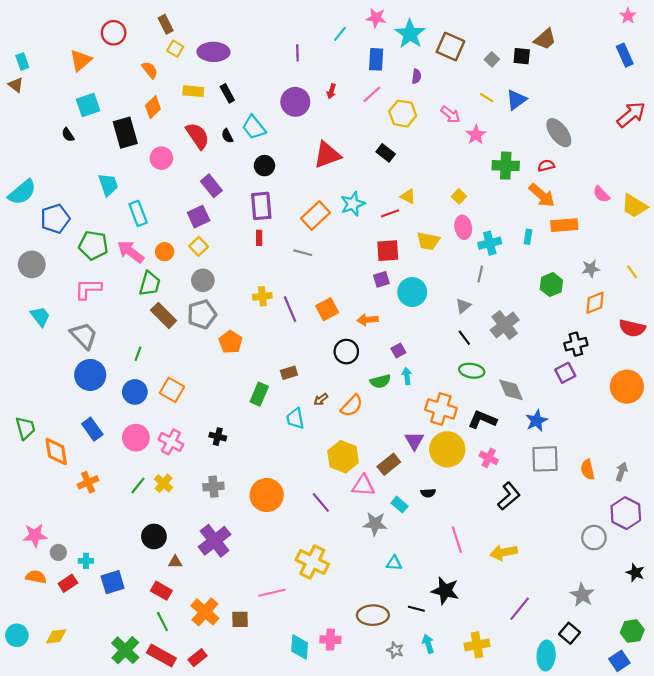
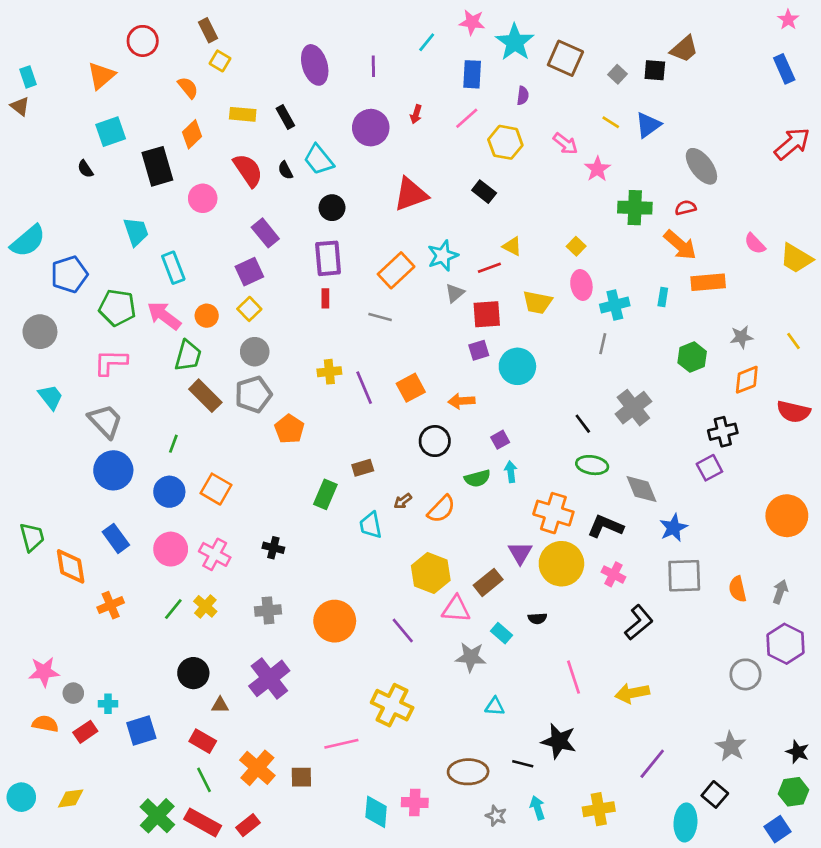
purple ellipse: (213, 52) -> (315, 65), moved, turned 72
gray triangle: (463, 306) -> (455, 293), moved
orange circle: (627, 387) -> (787, 516), moved
black star: (635, 573) -> (797, 752), moved

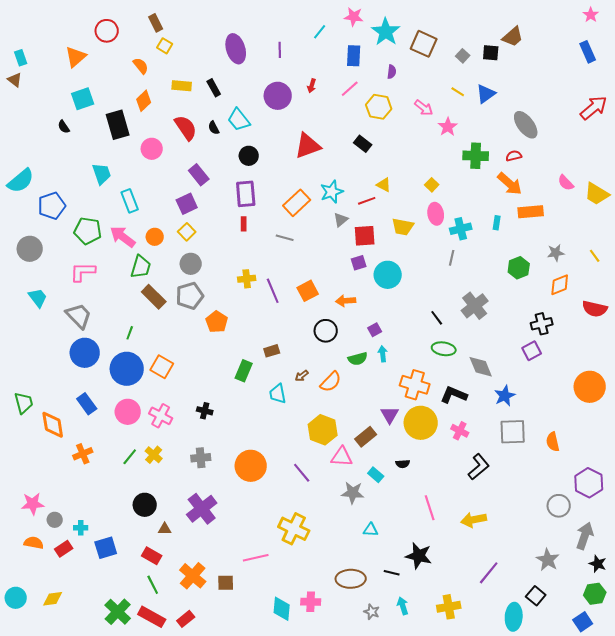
blue circle: (169, 492) -> (127, 369), size x1.4
gray arrow: (780, 592) -> (585, 536), moved, size x1.5

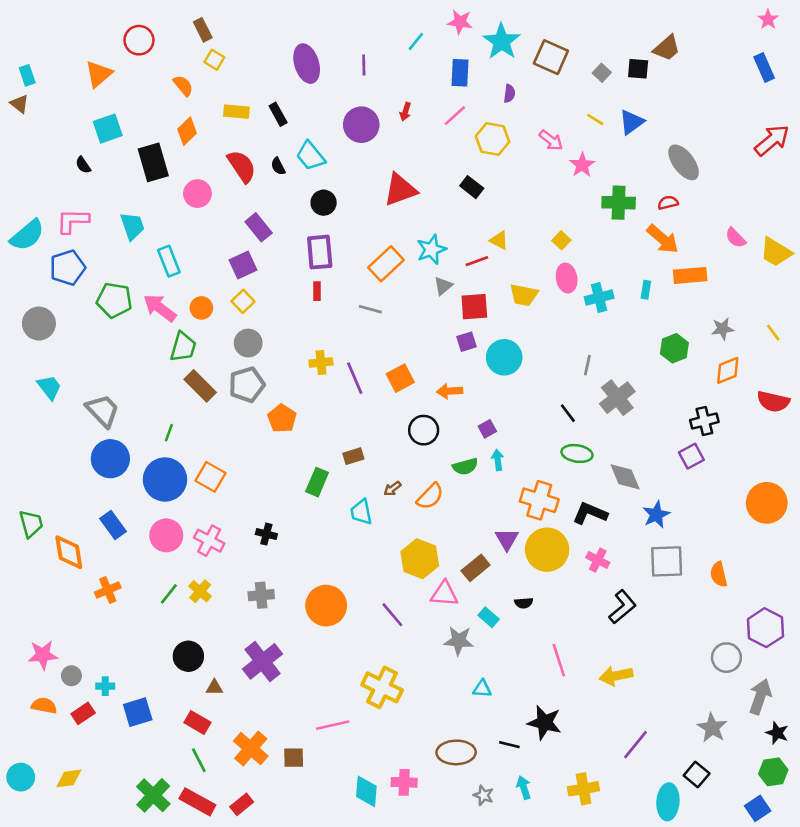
gray line: (452, 258) -> (587, 365), moved
pink L-shape: (83, 272) -> (73, 221), moved

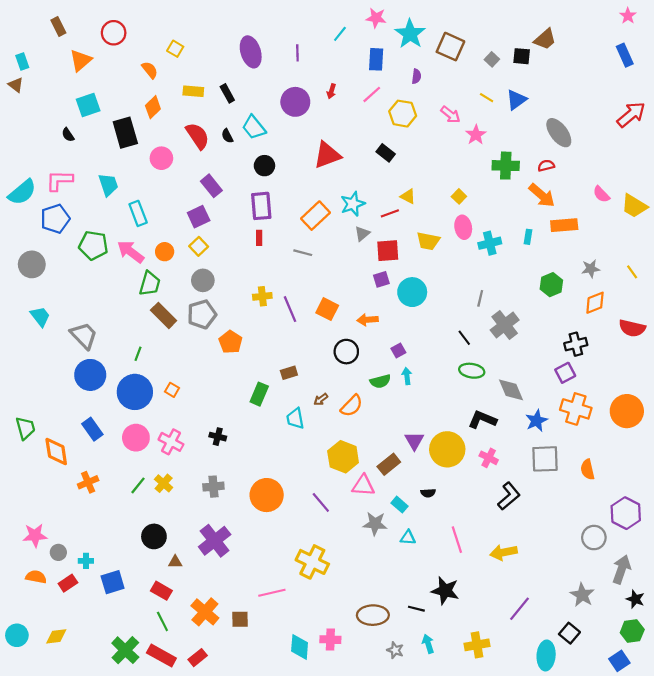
brown rectangle: (203, 30) -> (58, 26), moved
orange square: (400, 378) -> (327, 309), turned -35
orange square: (210, 477) -> (172, 390), size x0.6
orange cross: (539, 500) -> (576, 409), moved
cyan triangle: (482, 689) -> (408, 538), moved

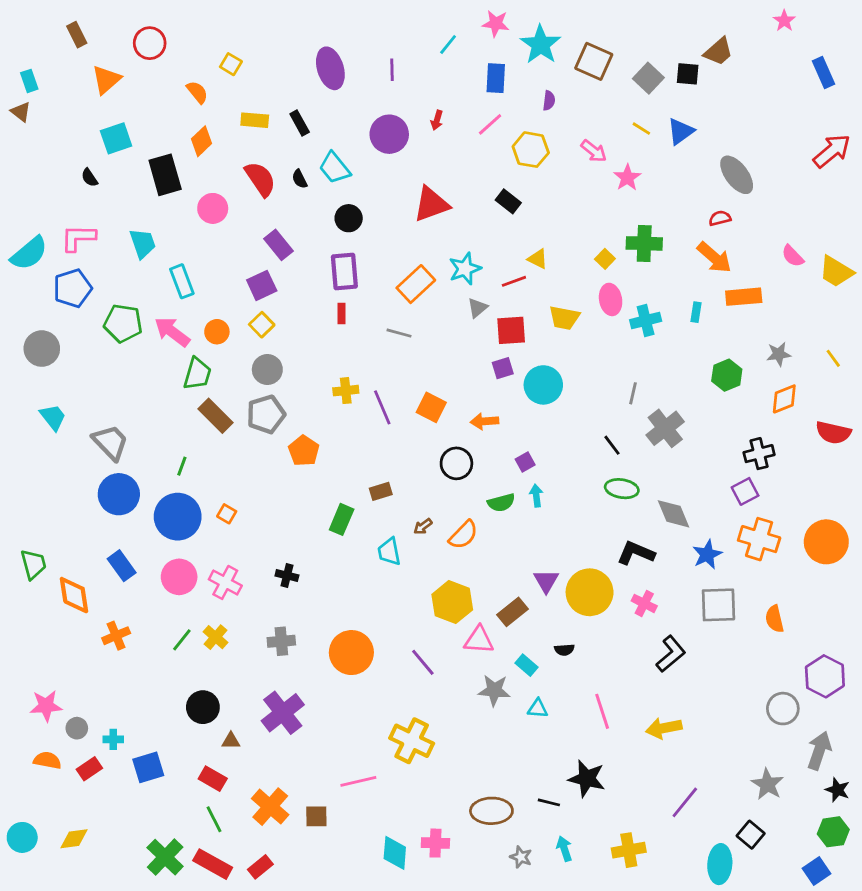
pink star: (628, 16) -> (784, 21), moved
gray square: (492, 59) -> (648, 78), size x1.5
green cross: (506, 166) -> (644, 243), moved

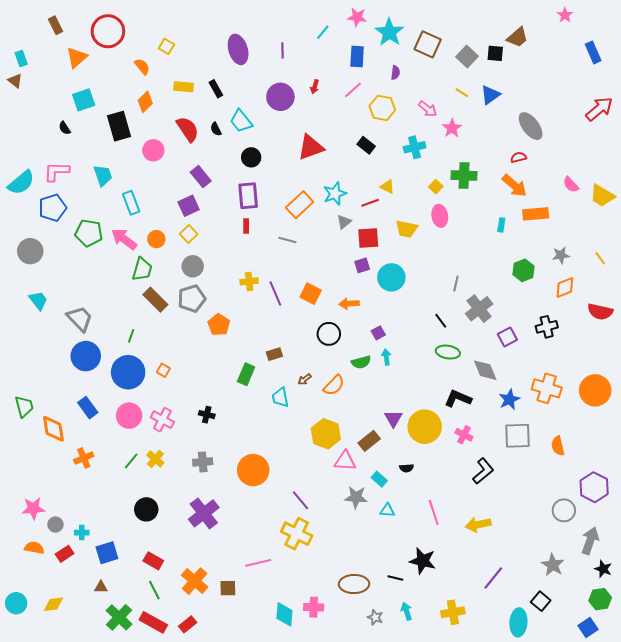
red circle: (150, 43) -> (108, 31), size x1.4
cyan cross: (646, 320) -> (415, 147), moved
purple square: (745, 491) -> (507, 337), moved
purple line: (423, 662) -> (301, 500), moved
brown triangle: (231, 741) -> (101, 587), moved

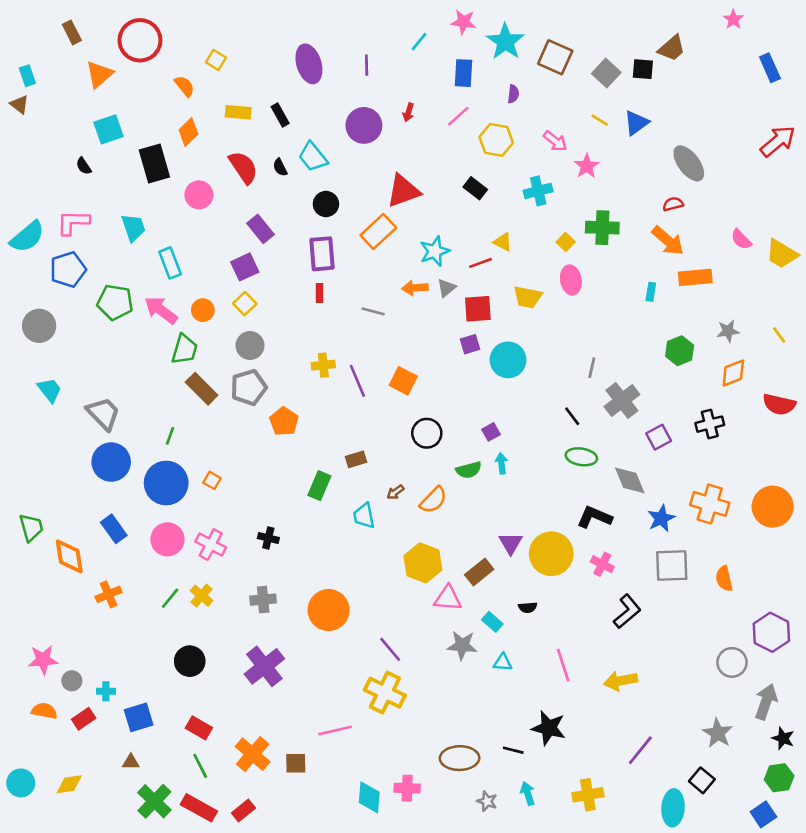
orange rectangle: (300, 205) -> (378, 232), moved
orange arrow: (349, 304) -> (415, 288), moved

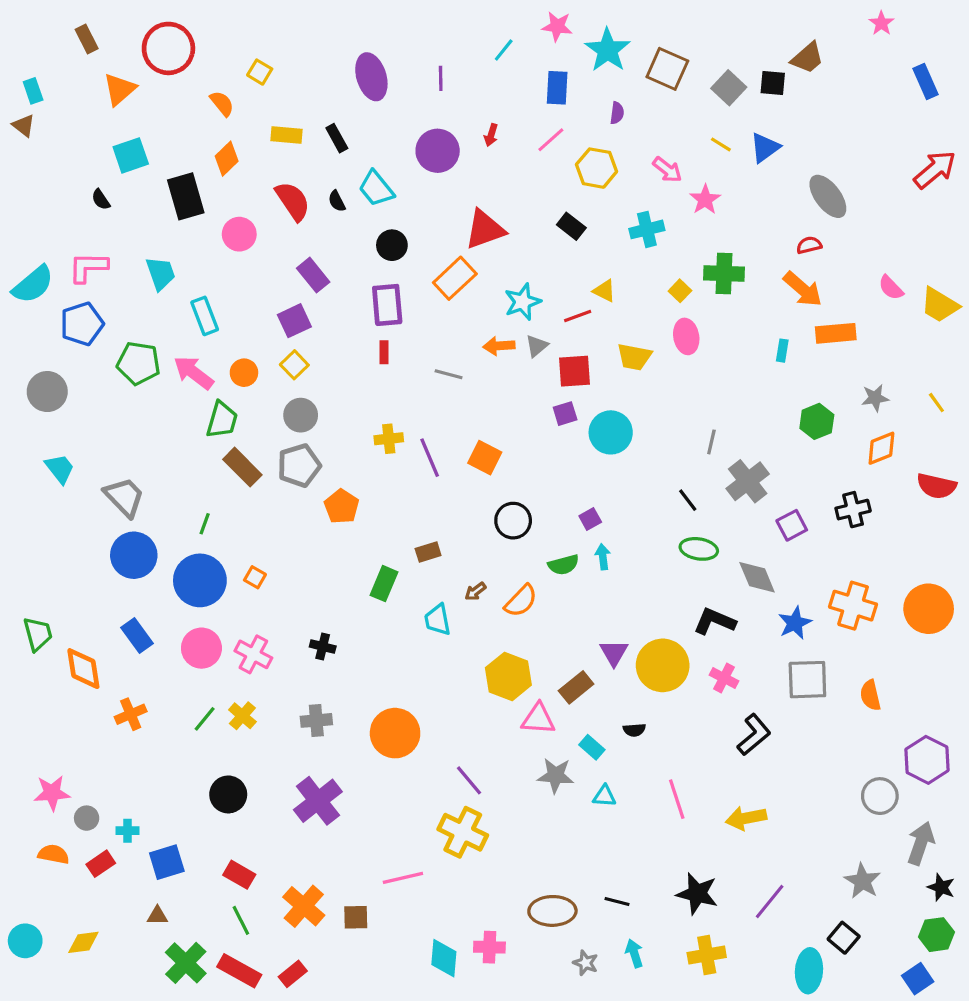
black star: (549, 728) -> (697, 894), moved

